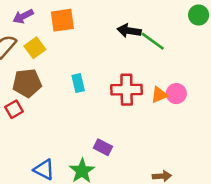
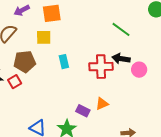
black arrow: (129, 31) -> (121, 59), moved
yellow square: (35, 48) -> (44, 37), moved, turned 35
orange triangle: (159, 95) -> (102, 104), moved

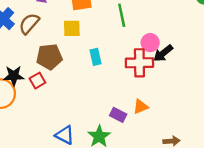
green line: (121, 29) -> (122, 15), moved, turned 42
black arrow: (121, 59) -> (163, 53), turned -48
pink circle: (139, 70) -> (150, 43), moved

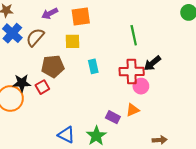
green line: (122, 15) -> (134, 35), moved
pink circle: (150, 43) -> (141, 86), moved

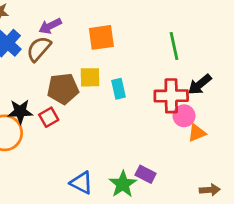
purple arrow: (50, 13) -> (50, 26), moved
orange square: (81, 17) -> (101, 37), moved
yellow square: (72, 41) -> (90, 77), moved
orange triangle: (133, 110) -> (197, 133), moved
purple rectangle: (113, 117) -> (146, 174), moved

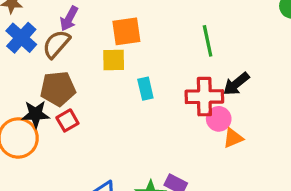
purple arrow: (50, 26) -> (69, 19), turned -35
yellow square: (90, 77) -> (114, 60), moved
brown pentagon: (63, 89) -> (58, 89), moved

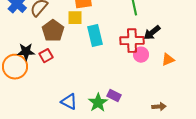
brown pentagon: (58, 89) -> (53, 31), moved, turned -30
cyan rectangle: (145, 89) -> (95, 36), size x1.5
orange triangle: (233, 138) -> (168, 60), moved

